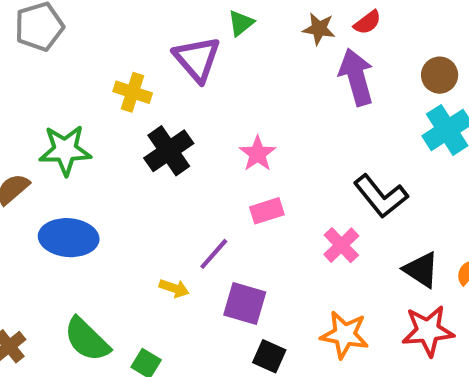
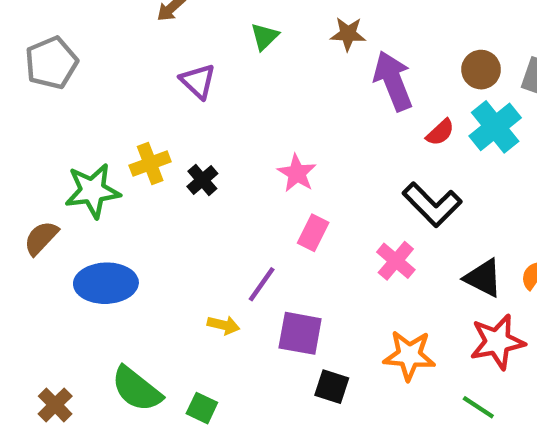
red semicircle: (367, 22) -> (440, 132), moved
purple triangle: (197, 59) -> (198, 81), moved, size x0.7
yellow cross: (133, 92) -> (150, 164), moved, turned -33
black cross: (169, 151) -> (202, 180), size x0.6
pink rectangle: (267, 211) -> (313, 233), turned -40

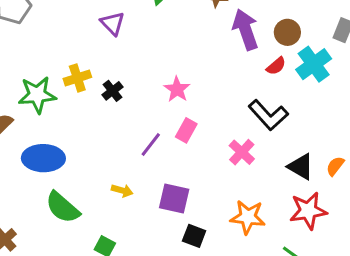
brown circle: (481, 70) -> (287, 32), moved
purple line: (262, 284) -> (151, 144), moved
green semicircle: (137, 389) -> (63, 207), moved

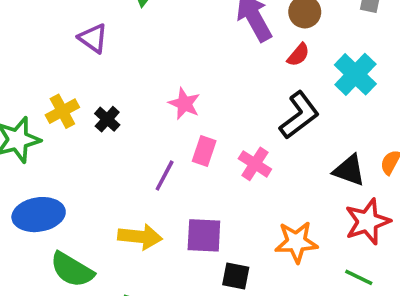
cyan cross: (314, 64) -> (355, 74), moved
black L-shape: (268, 115) -> (299, 115), turned -75
pink cross: (242, 152) -> (255, 164), moved
yellow arrow: (122, 190) -> (140, 237), size x1.6

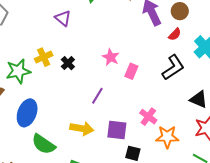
pink rectangle: (204, 151) -> (131, 71), moved
pink cross: (255, 164) -> (148, 117), moved
blue ellipse: (39, 215) -> (27, 113), turned -64

